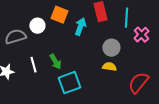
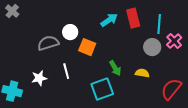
orange square: (59, 15) -> (87, 47), moved
cyan arrow: (80, 27) -> (109, 20), moved, turned 36
gray circle: (111, 48) -> (152, 47), moved
green arrow: (55, 62) -> (115, 68), moved

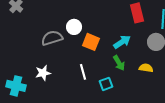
cyan arrow: (109, 20) -> (122, 42), moved
white line: (66, 71) -> (83, 72), moved
cyan square: (102, 89) -> (106, 84), size x0.6

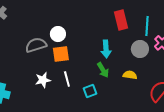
orange square: (91, 42) -> (61, 54), moved, turned -30
cyan arrow: (122, 42) -> (106, 49), turned 120
white star: (43, 73) -> (43, 80), moved

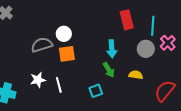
white line: (67, 79) -> (59, 85), moved
white star: (43, 80) -> (38, 80), moved

